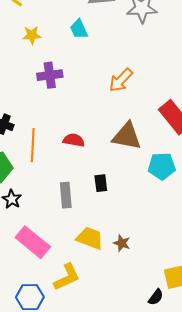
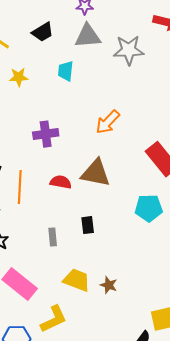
cyan trapezoid: (79, 29) -> (66, 71), turned 30
purple cross: (50, 75) -> (46, 134), moved
brown triangle: (127, 136) -> (96, 173), moved
gray rectangle: (66, 195) -> (53, 237), size x0.7

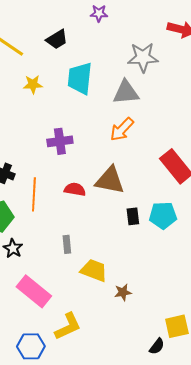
gray triangle: (88, 36) -> (126, 92), moved
cyan trapezoid: (66, 71) -> (80, 78), size x1.6
black rectangle: (88, 225) -> (133, 216), moved
yellow trapezoid: (77, 280) -> (94, 270), moved
brown star: (109, 285) -> (123, 292), turned -30

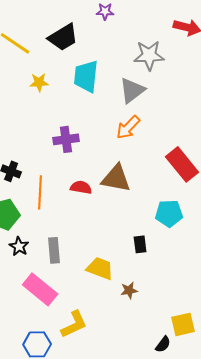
black trapezoid: (57, 39) -> (63, 37), size x1.4
gray triangle: (126, 92) -> (132, 90), turned -32
black rectangle: (133, 216) -> (140, 244), moved
gray rectangle: (67, 244) -> (54, 250), moved, size x1.4

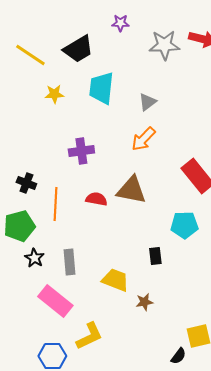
gray star: (149, 55) -> (164, 45), moved
gray triangle: (132, 90) -> (147, 102), size x0.7

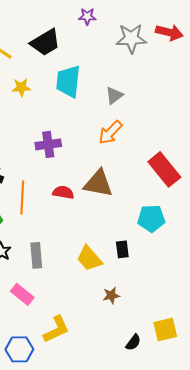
yellow trapezoid: (115, 280) -> (89, 258), moved, turned -152
pink rectangle: (55, 301) -> (22, 294), size x0.7
black semicircle: (178, 356) -> (133, 342), moved

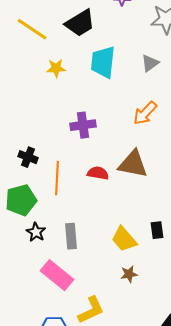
gray triangle: (114, 95) -> (150, 63), moved
pink rectangle: (22, 294) -> (57, 275), size x1.4
brown star: (111, 295) -> (129, 274), moved

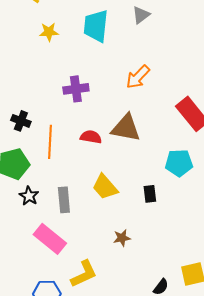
gray triangle: (150, 63) -> (141, 15), moved
yellow trapezoid: (124, 239) -> (105, 187), moved

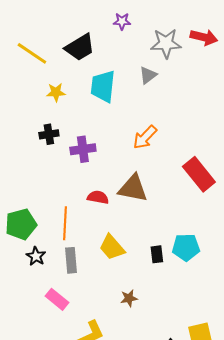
black cross: (21, 121) -> (49, 134), moved, turned -30
orange line: (50, 142) -> (65, 223), moved
cyan pentagon: (179, 163) -> (186, 247), moved
pink rectangle: (50, 239) -> (57, 299), size x0.7

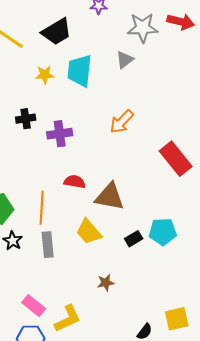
yellow star: (56, 92) -> (45, 75), moved
brown triangle: (133, 188) -> (110, 197), moved
black rectangle: (157, 254) -> (134, 239), turned 66
pink rectangle: (57, 299) -> (34, 306), moved

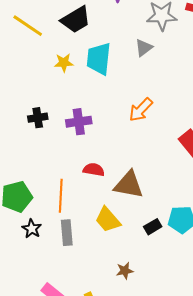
black cross: (26, 119) -> (38, 118), moved

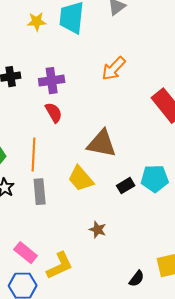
red semicircle: (94, 170) -> (54, 113), moved, turned 50
brown star: (125, 271) -> (98, 230), turned 30

